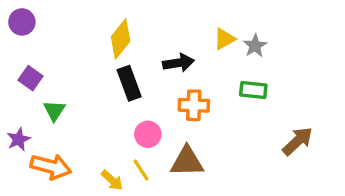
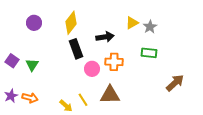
purple circle: (22, 22) -> (34, 23), moved
purple square: (30, 78) -> (12, 61), moved
pink circle: (148, 134) -> (92, 69), moved
purple star: (19, 139) -> (11, 96), moved
orange arrow: (51, 167) -> (30, 98), size x0.7

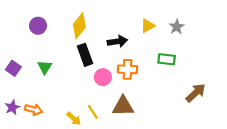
gray star: (150, 27) -> (177, 27), moved
green triangle: (32, 65) -> (45, 67), moved

